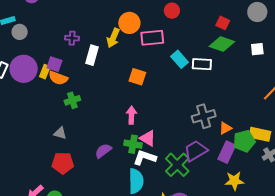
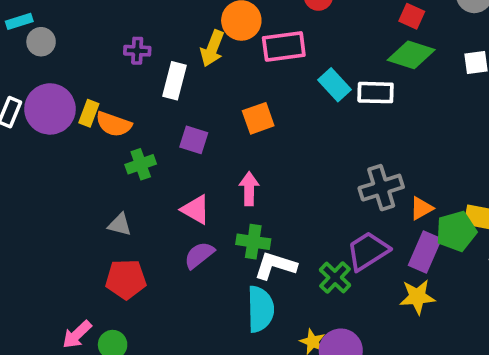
purple square: (54, 64) -> (194, 140), moved
orange square: (137, 77) -> (258, 118), turned -36
pink triangle: (148, 138) -> (196, 210), moved
green cross: (177, 165) -> (335, 278), size x0.7
yellow star: (234, 181) -> (417, 297), moved

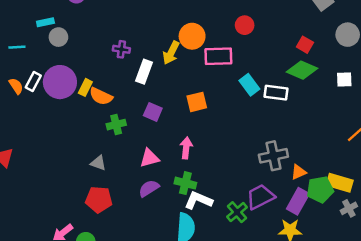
pink triangle: (196, 210) -> (149, 158), turned -50

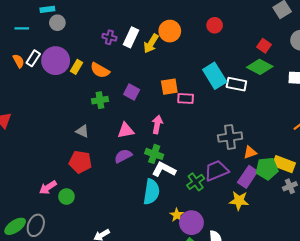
pink rectangle: (218, 56) -> (186, 99), moved, size x0.7
white rectangle: (144, 72) -> (131, 37), moved
cyan rectangle: (249, 85) -> (215, 76), size x1.4
orange semicircle: (101, 96) -> (100, 70), moved

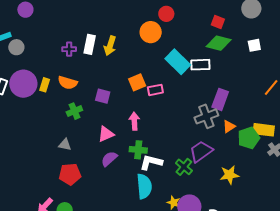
orange circle: (170, 31) -> (151, 32), moved
purple rectangle: (248, 177) -> (220, 99), moved

